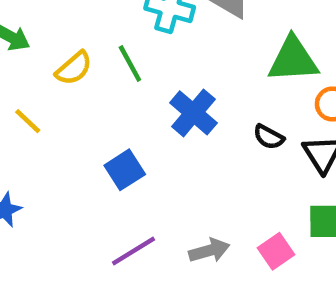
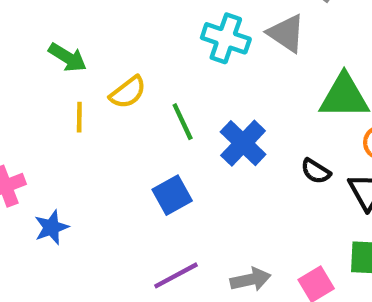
green line: (130, 63) -> (183, 122), moved
yellow line: (28, 121) -> (79, 117), moved, turned 44

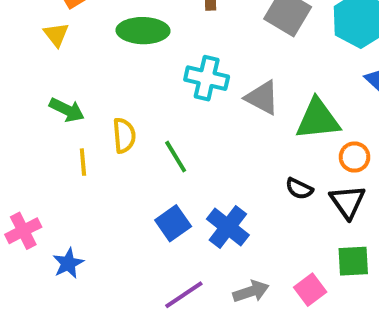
gray triangle: (286, 33) -> (262, 98), moved
yellow semicircle: (128, 92) -> (124, 135), turned -52
blue cross: (243, 143) -> (228, 227), moved

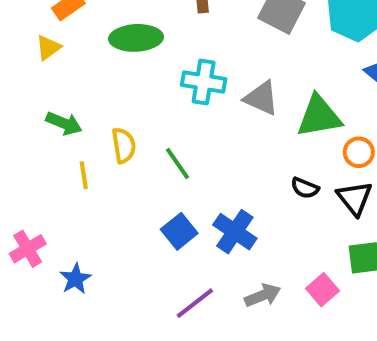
yellow triangle: (56, 34) -> (48, 48), turned 36

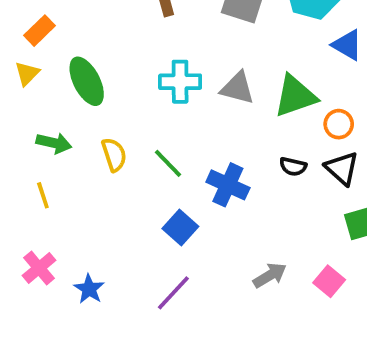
green ellipse: (136, 38) -> (87, 81), moved, turned 75
yellow line: (84, 175) -> (43, 195), moved
blue cross: (235, 232) -> (228, 185), moved
pink square: (322, 290) -> (329, 281), moved
purple line: (195, 303) -> (173, 293), moved

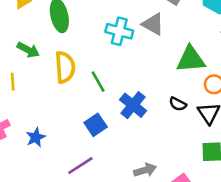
gray triangle: (238, 88) -> (153, 24), moved
yellow semicircle: (114, 155) -> (65, 67), size x1.4
blue star: (89, 289) -> (36, 137), moved

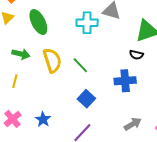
yellow line: (13, 82) -> (15, 81), turned 32
black semicircle: (178, 104) -> (136, 55), moved
blue cross: (133, 105) -> (125, 81), moved, turned -30

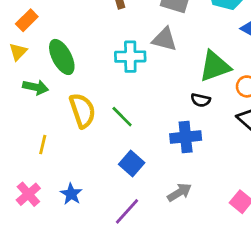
green arrow: (21, 54) -> (36, 87), moved
yellow line: (15, 81) -> (43, 145), moved
gray arrow: (133, 124) -> (179, 192), moved

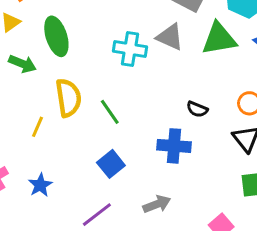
green triangle: (215, 66) -> (219, 39), moved
yellow line: (43, 145) -> (38, 127), moved

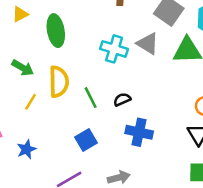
green arrow: (22, 64) -> (23, 68), moved
black semicircle: (197, 109) -> (122, 99), moved, turned 126

